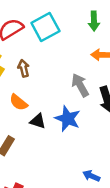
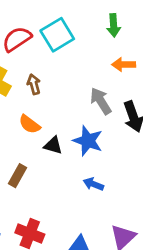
blue arrow: (91, 176) -> (93, 184), moved

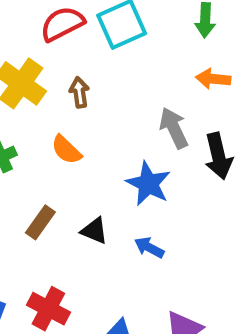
black triangle: (53, 145) -> (94, 231), moved

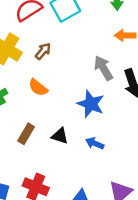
brown arrow: (79, 92) -> (43, 51), turned 54

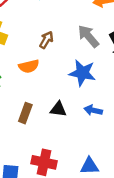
brown arrow: (43, 51) -> (46, 40), moved
orange semicircle: (38, 87) -> (29, 66), turned -42

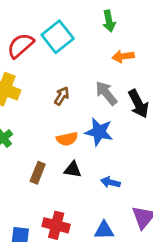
orange semicircle: (29, 66) -> (67, 139), moved
blue arrow: (93, 110) -> (110, 182), moved

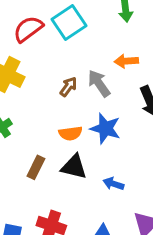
orange arrow: (123, 56) -> (126, 61), moved
gray arrow: (106, 93) -> (99, 83), moved
black triangle: (73, 170) -> (74, 167), size x1.4

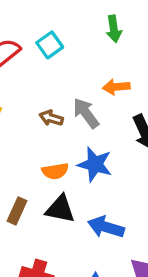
cyan square: (69, 23) -> (50, 45), size x0.7
brown arrow: (68, 87) -> (51, 118), turned -108
blue arrow: (113, 184) -> (106, 227), size x1.5

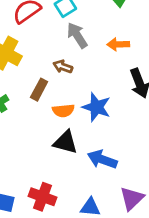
gray arrow: (86, 113) -> (77, 35), moved
brown rectangle: (17, 211) -> (39, 90), moved

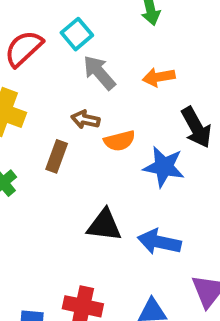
blue star: (96, 107) -> (164, 167), moved
orange semicircle: (63, 111) -> (119, 141), moved

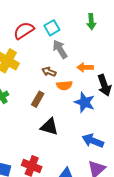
orange arrow: (159, 77) -> (85, 67), moved
brown rectangle: (57, 156) -> (38, 99), moved
blue arrow: (159, 242) -> (93, 141), moved

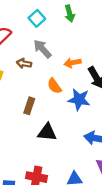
cyan square: (52, 28) -> (37, 18), moved
brown arrow: (49, 72) -> (24, 63), moved
orange semicircle: (64, 85) -> (54, 86), turned 70

